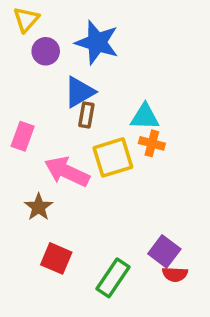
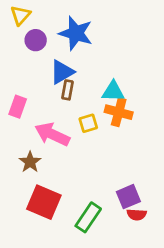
orange cross: (152, 143) -> (119, 112), size x1.4
yellow square: (113, 157) -> (88, 123), size x0.6
purple square: (164, 251) -> (128, 197), turned 30
red square: (56, 258) -> (44, 202), size x1.4

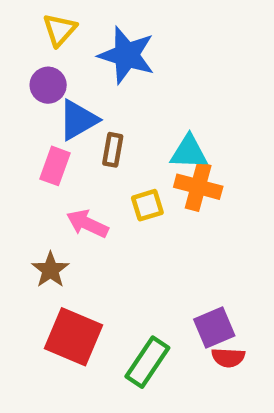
yellow triangle: (20, 15) -> (60, 30), moved
purple circle: (36, 40) -> (48, 85), moved
blue triangle: (62, 72) -> (78, 120), moved
pink rectangle: (18, 107) -> (55, 166), moved
pink arrow: (52, 134) -> (87, 224), size x0.7

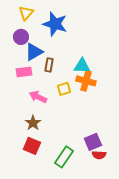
pink rectangle: (55, 166) -> (24, 72), turned 63
brown star: (50, 270) -> (33, 123), moved
red square: (73, 337) -> (32, 146), size x0.7

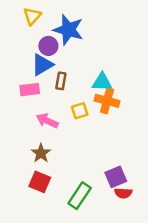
purple circle: (21, 37) -> (48, 46), moved

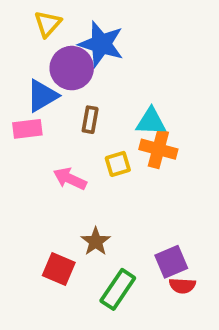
purple circle: (48, 46) -> (72, 68), size x1.5
blue triangle: (42, 65) -> (42, 96), moved
pink rectangle: (30, 90) -> (27, 129), moved
brown star: (41, 153) -> (96, 241), moved

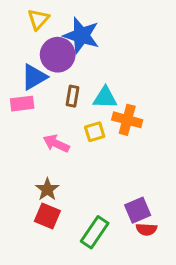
cyan triangle: (151, 122) -> (105, 98), moved
brown star: (96, 241) -> (47, 189), moved

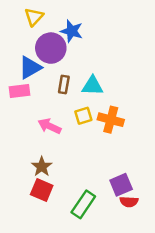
blue star: (81, 35) -> (72, 31), size x0.7
orange cross: (127, 120) -> (111, 120), moved

